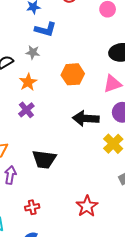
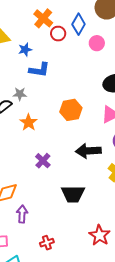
gray star: (33, 52) -> (20, 94), moved
purple cross: (26, 110) -> (43, 161), moved
black trapezoid: (44, 159) -> (73, 194), moved

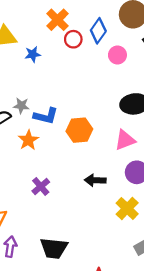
blue L-shape: (39, 70) -> (46, 116), moved
black arrow: (88, 151) -> (95, 180), size x0.7
black trapezoid: (73, 194) -> (54, 248), moved

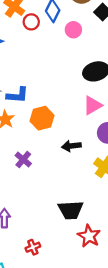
orange hexagon: (79, 130) -> (42, 118), moved
black trapezoid: (54, 248) -> (71, 210), moved

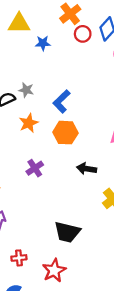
blue L-shape: (17, 95) -> (61, 101), moved, turned 115
red star: (89, 236) -> (54, 270), moved

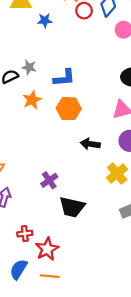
blue L-shape: (61, 101) -> (64, 78), turned -140
purple cross: (35, 168) -> (49, 180), moved
red star: (54, 270) -> (47, 249), moved

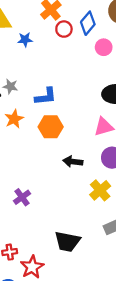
purple cross: (49, 180) -> (22, 197), moved
black trapezoid: (72, 207) -> (67, 242), moved

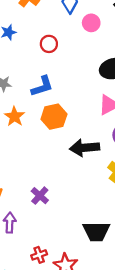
red circle: (64, 29) -> (49, 44), moved
black arrow: (73, 162) -> (85, 148), size x1.4

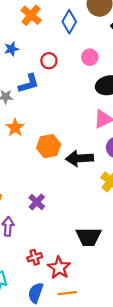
pink circle: (91, 23) -> (90, 57), moved
blue L-shape: (42, 86) -> (29, 84), moved
orange hexagon: (54, 117) -> (49, 146), moved

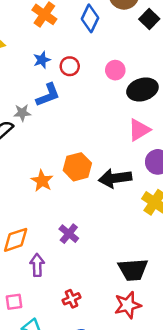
blue star: (11, 49) -> (42, 60), moved
pink circle: (90, 57) -> (115, 70), moved
orange star: (15, 128) -> (42, 181), moved
red star: (59, 268) -> (128, 305), moved, turned 30

